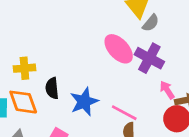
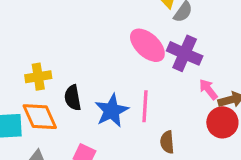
pink line: (124, 113) -> (145, 106), moved, turned 70

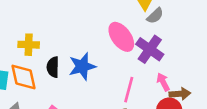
pink line: (145, 106) -> (129, 90), moved
blue star: (112, 111) -> (82, 66), moved

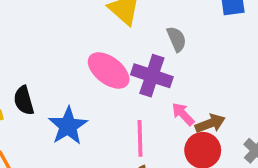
gray semicircle: (155, 16) -> (177, 39), moved, turned -54
black semicircle: (53, 67) -> (24, 100), moved

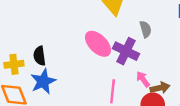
blue star: (68, 126) -> (43, 81), moved

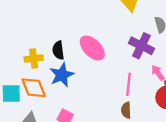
pink ellipse: (98, 44) -> (92, 48), moved

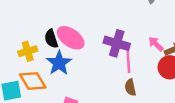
purple cross: (141, 46) -> (117, 43), moved
pink ellipse: (92, 48) -> (71, 38), moved

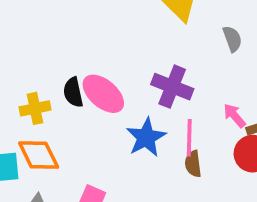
purple cross: (117, 43) -> (172, 87), moved
blue star: (59, 63) -> (146, 137), moved
brown semicircle: (130, 87) -> (193, 164), moved

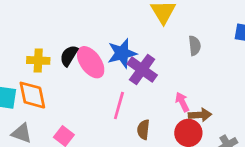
black semicircle: (73, 92) -> (69, 56), turned 30
blue star: (146, 137) -> (122, 53), moved
pink line: (189, 138) -> (119, 105), moved

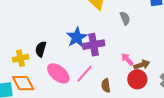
pink ellipse: (91, 62) -> (58, 73), moved
purple cross: (142, 69) -> (94, 45), turned -30
pink line: (119, 105) -> (84, 74), turned 42

